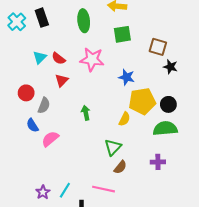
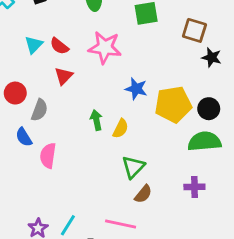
blue star: (127, 77) -> (136, 89), moved
yellow semicircle: (124, 119) -> (121, 129), moved
pink semicircle: (50, 139) -> (48, 156), turned -42

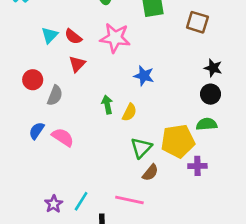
black star: (212, 57) -> (213, 68), moved
yellow pentagon: (173, 104) -> (178, 141), moved
blue semicircle: (24, 137) -> (37, 131), moved, turned 66
green semicircle: (204, 141) -> (207, 124), size x0.7
pink semicircle: (48, 156) -> (63, 137), turned 115

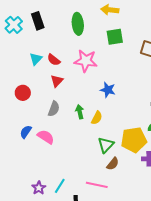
gray semicircle: (55, 95) -> (54, 109), moved

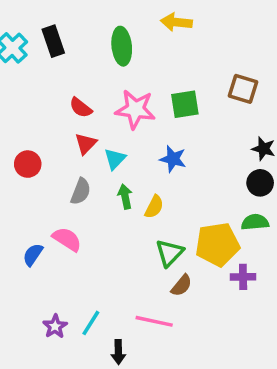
green square: (115, 37) -> (185, 104), moved
cyan triangle: (36, 59) -> (115, 159), moved
blue semicircle: (26, 132) -> (33, 255), moved

